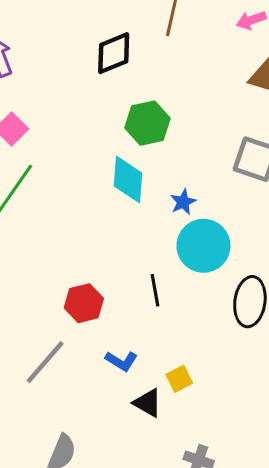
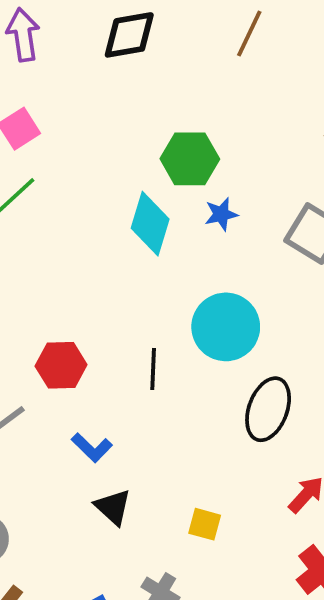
black diamond: (114, 53) -> (129, 35), moved
blue star: (183, 202) -> (221, 214), moved
yellow square: (179, 379) -> (205, 524), moved, turned 30

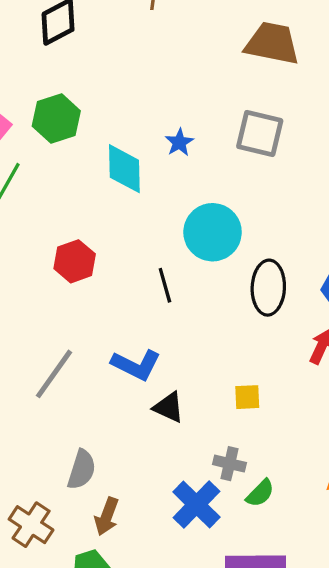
green hexagon: (190, 159) -> (56, 118), moved
red hexagon: (61, 365) -> (75, 261), moved
blue L-shape: (92, 448) -> (136, 365), size x1.4

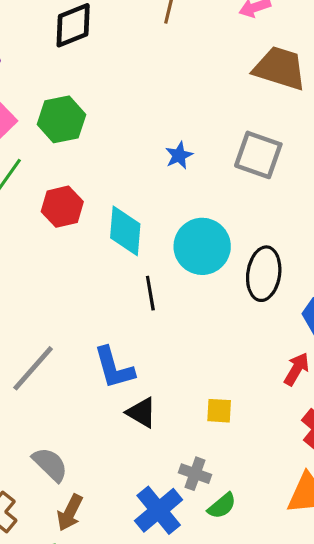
cyan diamond: (124, 169) -> (125, 231), moved
red hexagon: (75, 261) -> (62, 207), moved
black ellipse: (268, 288) -> (264, 274), moved
blue L-shape: (136, 365) -> (114, 368), turned 42
gray semicircle: (82, 470) -> (50, 464), turned -69

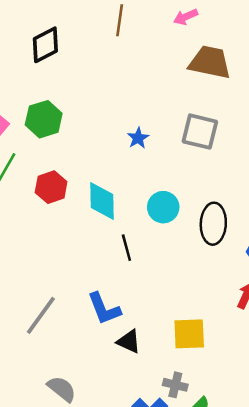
cyan circle: (202, 246) -> (163, 207), size x0.7
yellow square: (219, 411) -> (189, 334), size x1.6

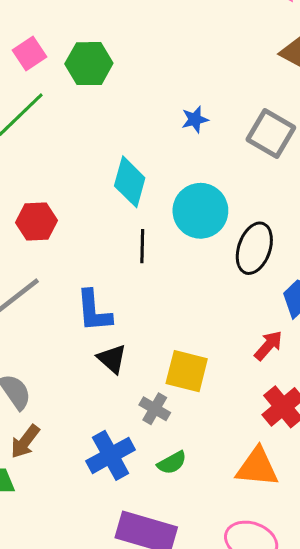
red hexagon: (51, 187) -> (37, 222), moved
cyan circle: (163, 207) -> (200, 211), size x1.4
gray cross: (175, 385) -> (155, 409), moved

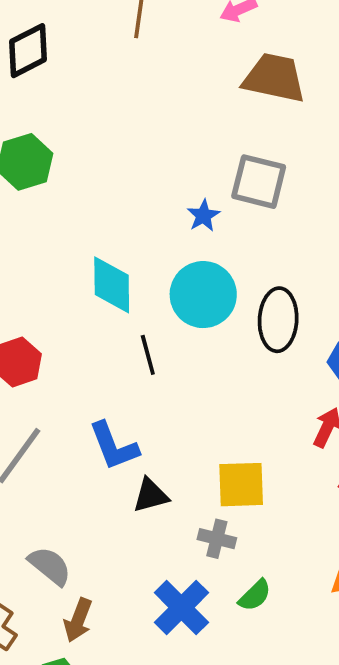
blue star: (195, 119) -> (203, 216), moved
black triangle: (112, 359) -> (151, 495), turned -40

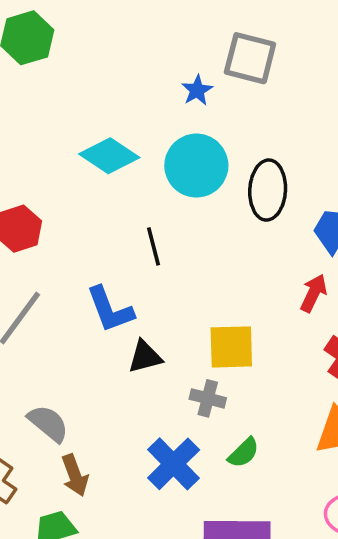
cyan diamond: (112, 285) -> (109, 156), turned -56
black line: (148, 355) -> (153, 246), moved
brown arrow: (78, 620) -> (75, 475), turned -42

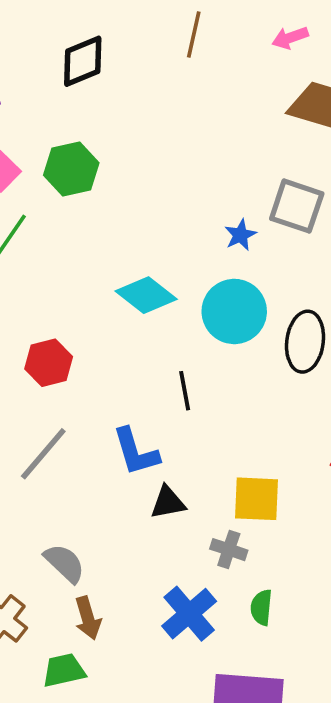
green semicircle: (244, 453) -> (261, 607), turned 136

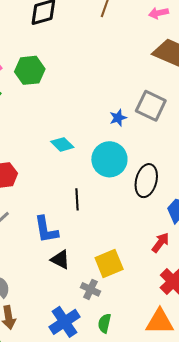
cyan diamond: (146, 295) -> (62, 144), size x0.7
yellow square: (257, 499) -> (109, 264), turned -32
black triangle: (168, 502) -> (60, 260), turned 30

